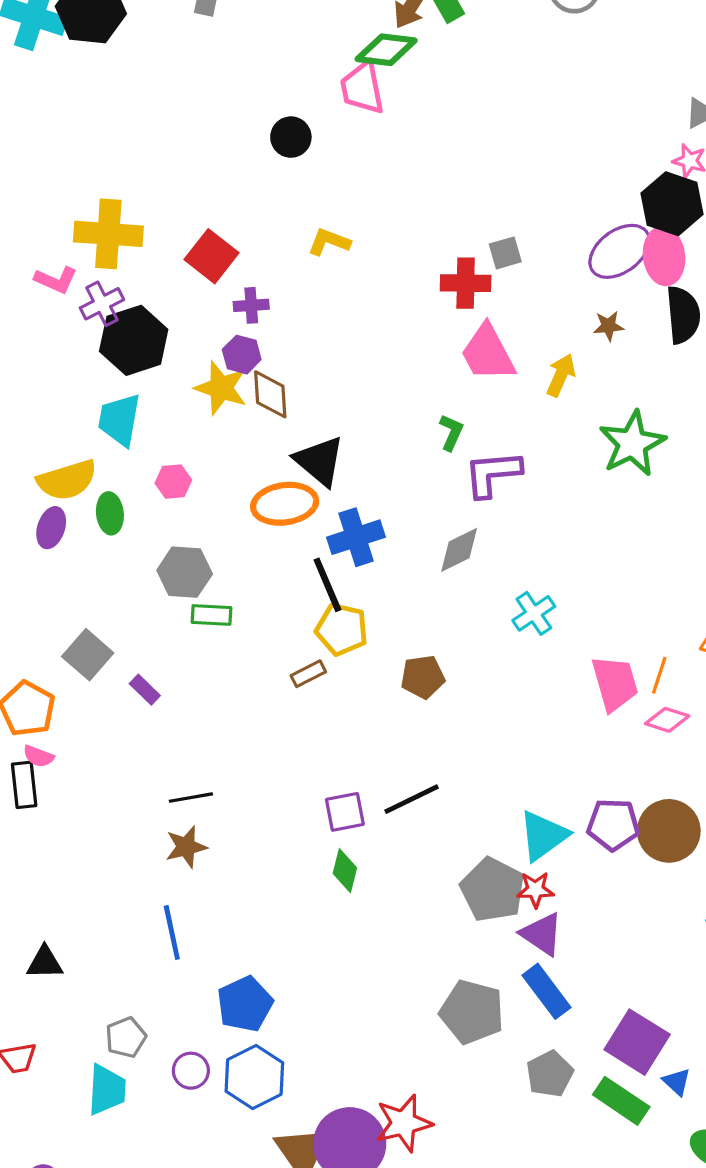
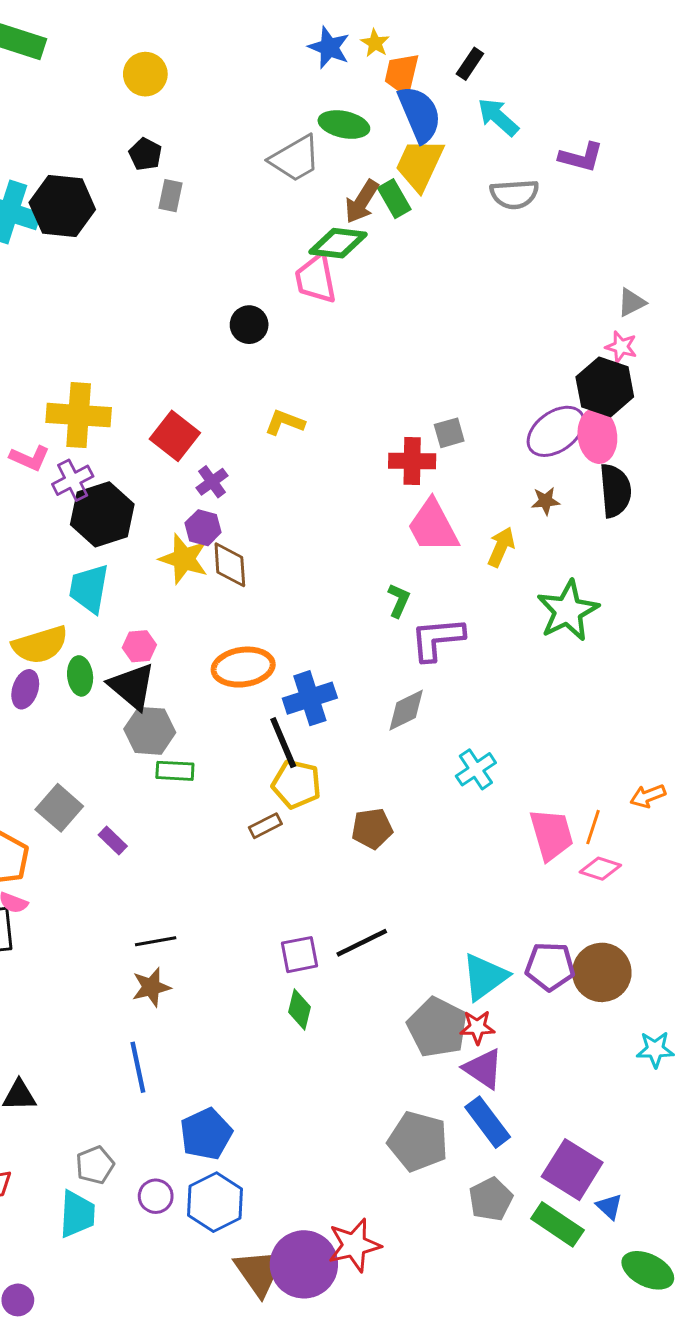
purple cross: (251, 305) -> (212, 482), turned -32
black triangle: (319, 461) -> (132, 686), moved

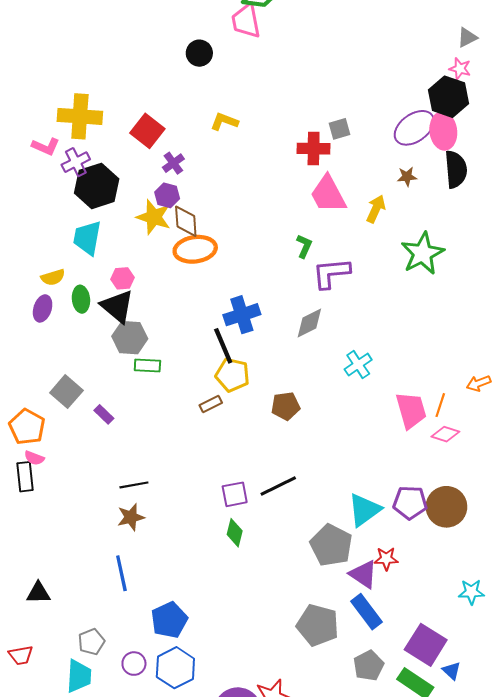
yellow semicircle: (40, 645) -> (53, 277), size x0.6
orange ellipse: (243, 667) -> (195, 249), moved
red star: (477, 1027) -> (386, 559), moved
cyan star: (655, 1049) -> (471, 592), moved

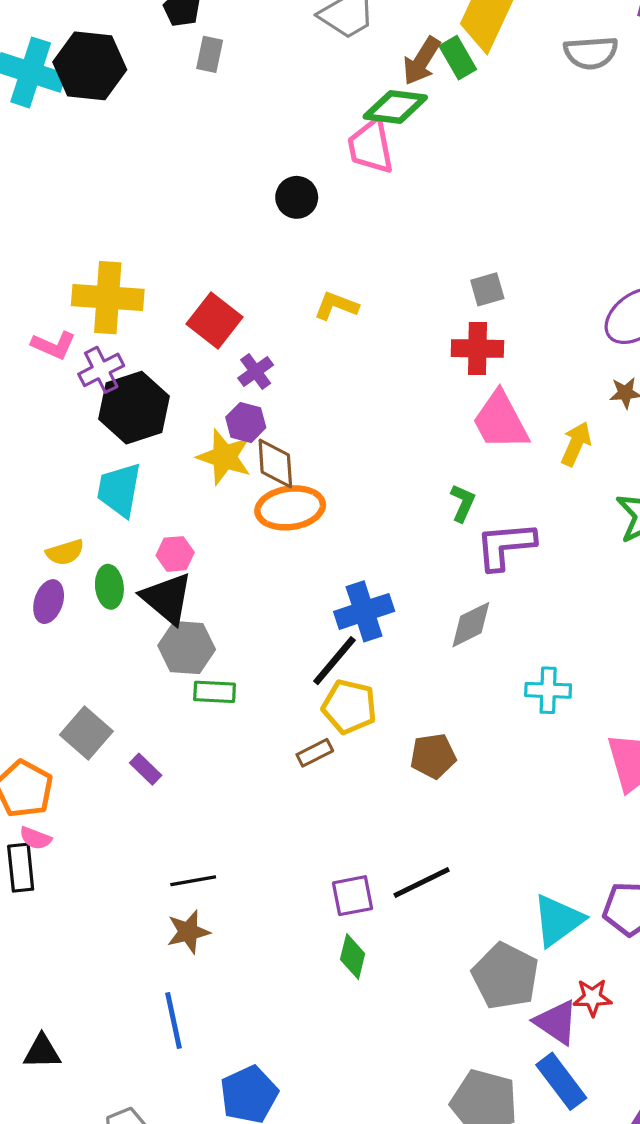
gray square: (339, 129) -> (487, 289), moved
black line: (223, 346) -> (334, 661), turned 63
cyan cross: (358, 365) -> (548, 690), turned 36

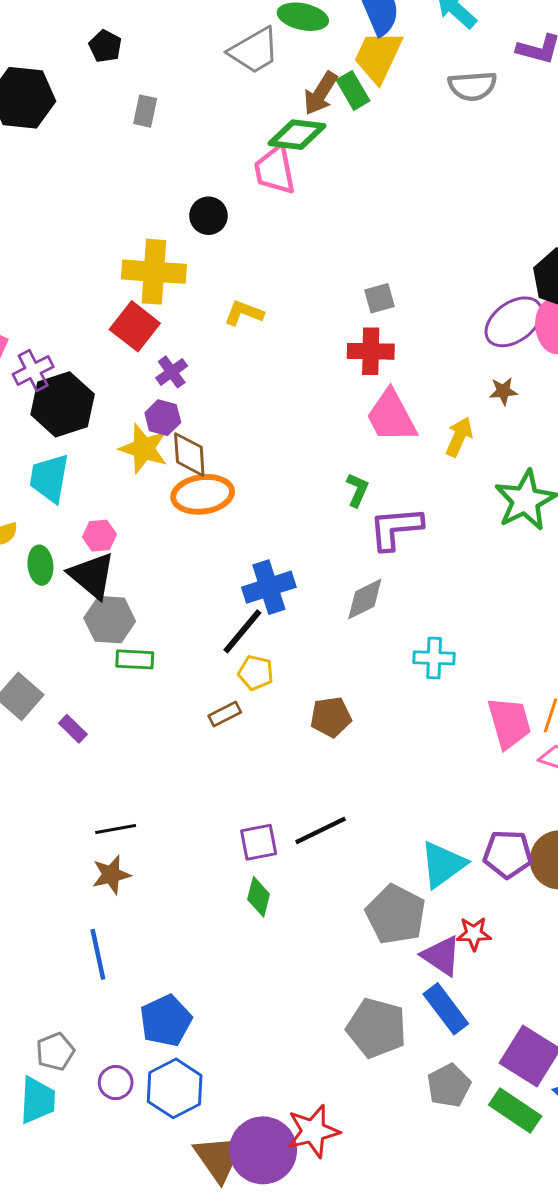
gray rectangle: (210, 54) -> (145, 111), moved
yellow cross: (108, 298) -> (154, 272), moved
yellow pentagon: (349, 707) -> (256, 673), size x0.7

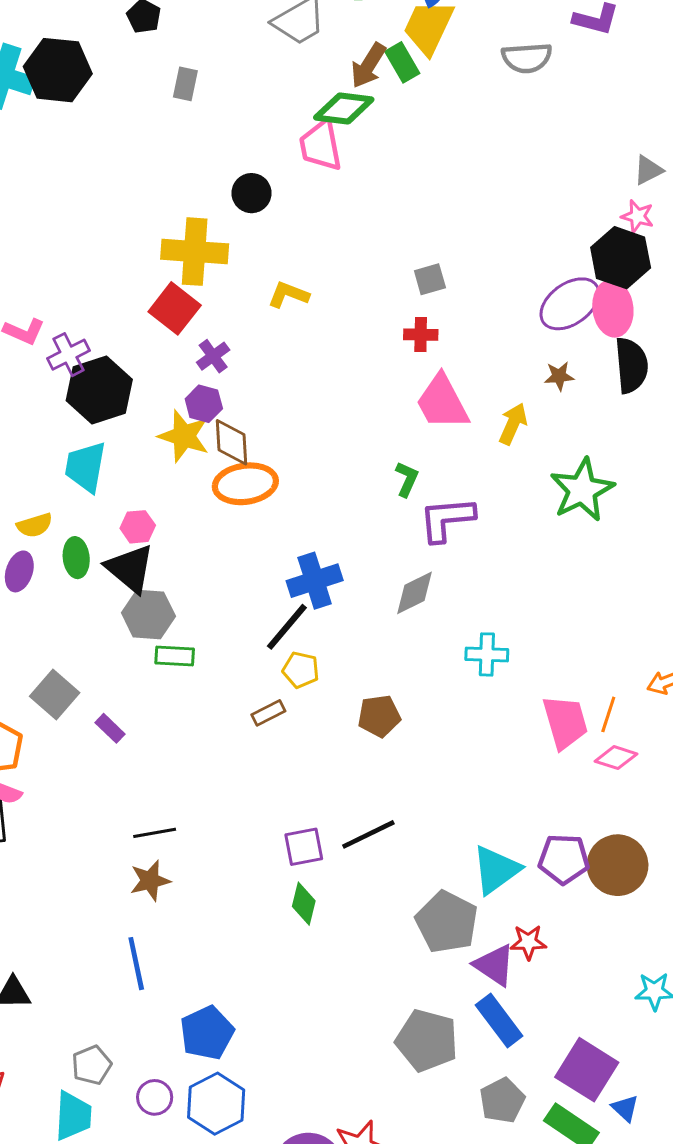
red cross: (371, 351) -> (421, 335), size x0.7

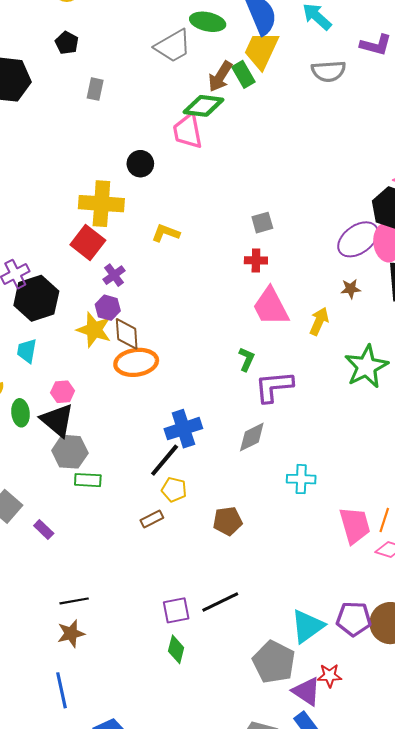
cyan trapezoid: (85, 467) -> (27, 351), size x0.7

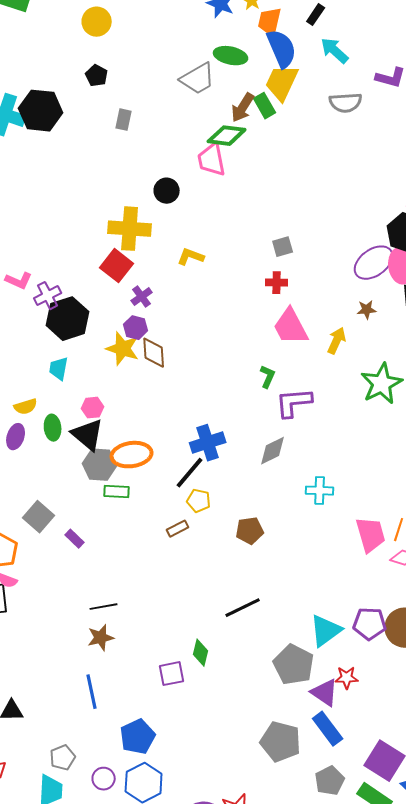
orange ellipse: (136, 362) -> (132, 455), moved
purple square: (176, 610) -> (172, 674), moved

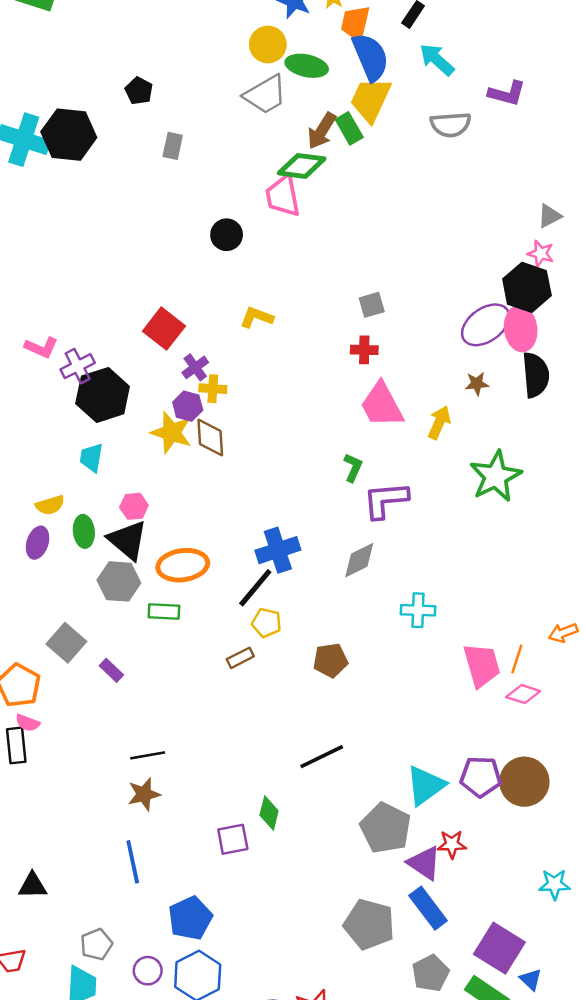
yellow circle: (97, 22) -> (268, 44), moved
yellow cross: (130, 229) -> (213, 389), moved, size x0.5
gray hexagon: (100, 465) -> (119, 581), moved

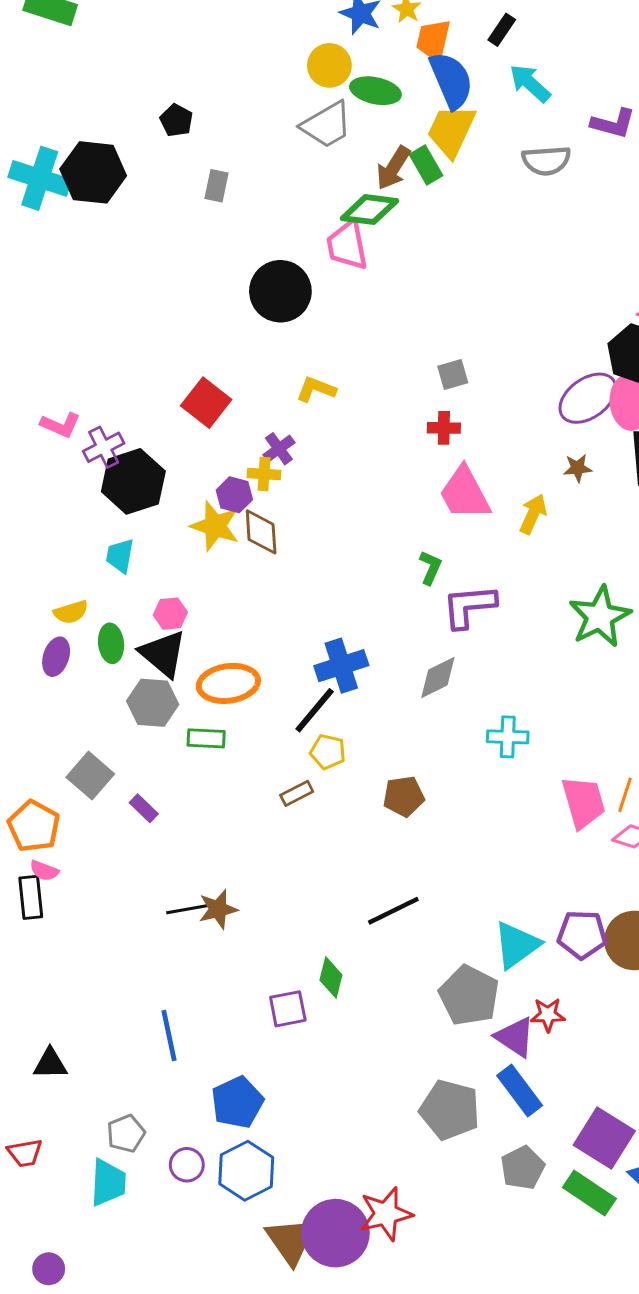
black circle: (227, 235) -> (280, 291), size x1.6
purple cross: (195, 367) -> (279, 449), moved
green star: (496, 476) -> (600, 617), moved
brown star: (144, 794) -> (218, 909), moved

